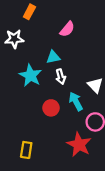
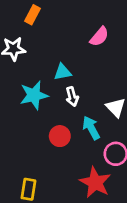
pink semicircle: (67, 29) -> (99, 37), moved
cyan star: (30, 76) -> (34, 95), turned 30

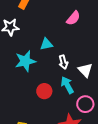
white arrow: (72, 97) -> (63, 62), moved

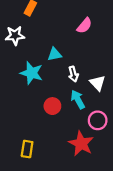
cyan star: (25, 61) -> (31, 73), turned 30

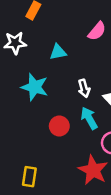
cyan triangle: (55, 54) -> (58, 52), moved

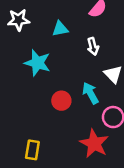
white arrow: (84, 88) -> (93, 46), moved

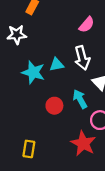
cyan triangle: (60, 29) -> (57, 65), moved
white arrow: (93, 46) -> (82, 58), size x1.5

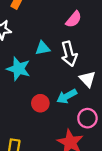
cyan triangle: (57, 65) -> (43, 48), moved
cyan arrow: (80, 99) -> (67, 96), turned -90

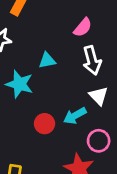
white arrow: (69, 54) -> (92, 60), moved

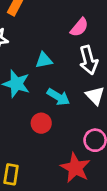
cyan arrow: (75, 116) -> (58, 97), moved, turned -120

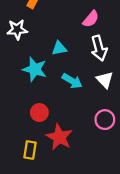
red circle: (41, 123) -> (39, 113), moved
red star: (75, 168) -> (59, 137), moved

